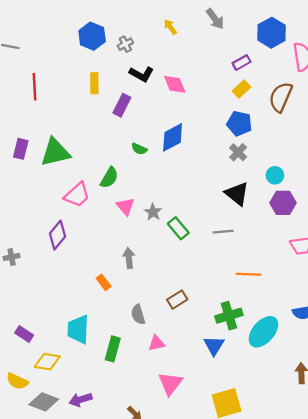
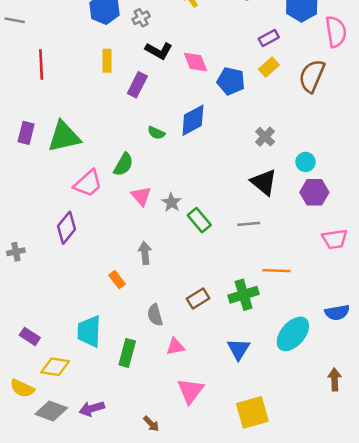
blue pentagon: (239, 124) -> (231, 81), moved
green cross: (229, 316) -> (244, 295), moved

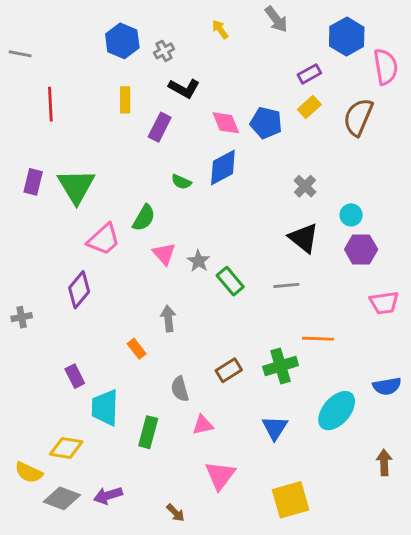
pink diamond: (195, 62) -> (226, 123), moved
green triangle: (64, 137) -> (76, 186), turned -48
purple rectangle: (30, 336) -> (75, 376), moved, turned 30

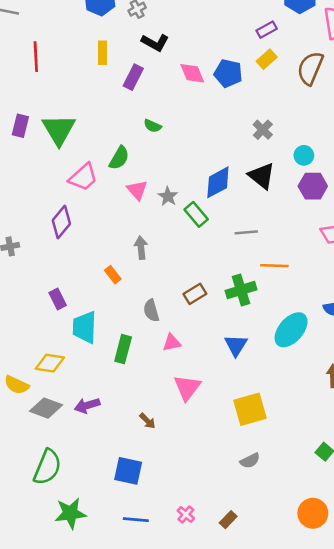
blue diamond: (223, 167) -> (218, 182), moved
gray line: (286, 285) -> (246, 232), moved

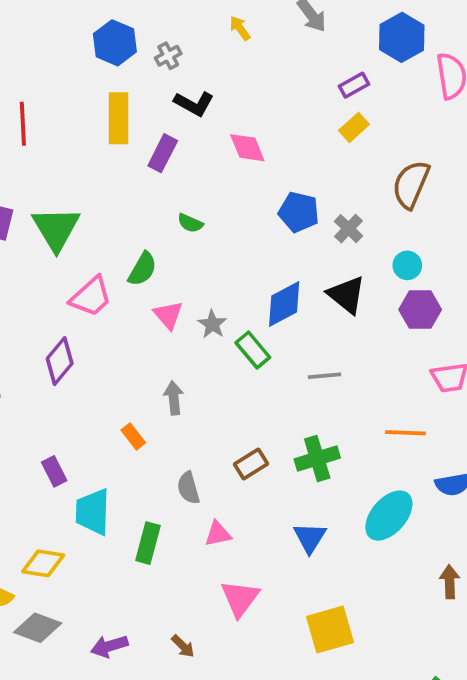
yellow rectangle: (102, 53) -> (119, 118), size x1.5
brown semicircle: (310, 68) -> (411, 184), moved
blue pentagon: (228, 73) -> (299, 212), moved
orange line: (274, 266) -> (405, 433), moved
purple arrow: (87, 405) -> (109, 646), moved

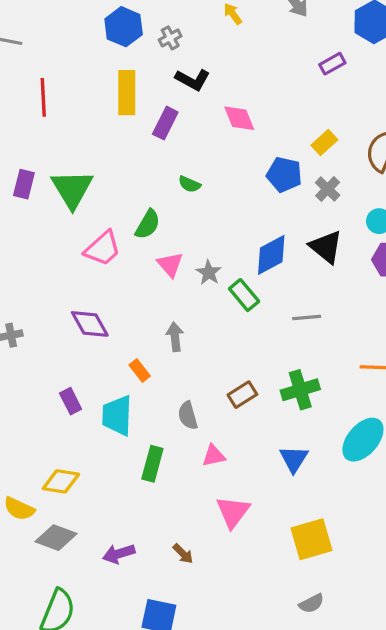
yellow rectangle: (354, 127) -> (324, 142), moved
purple diamond: (60, 361) -> (90, 324), moved, turned -69
cyan trapezoid: (93, 512) -> (117, 416), moved

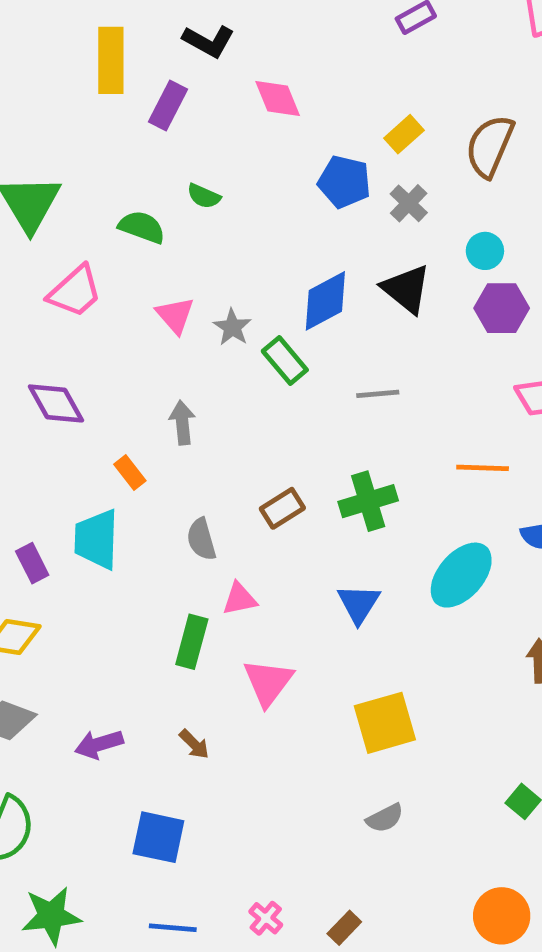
green semicircle: (148, 224) -> (142, 227), moved, turned -100
purple rectangle: (71, 401) -> (32, 563), moved
green rectangle: (152, 464) -> (192, 642), moved

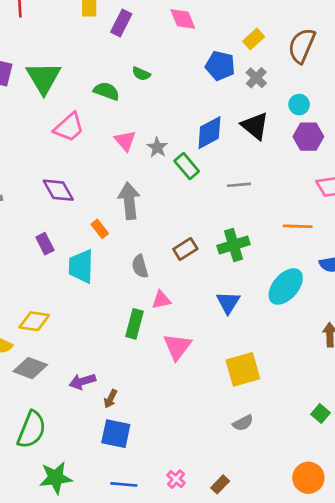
gray arrow: (182, 423) -> (129, 201), size x1.5
purple rectangle: (32, 563) -> (45, 244), moved
brown arrow: (194, 744) -> (110, 399), moved, turned 72

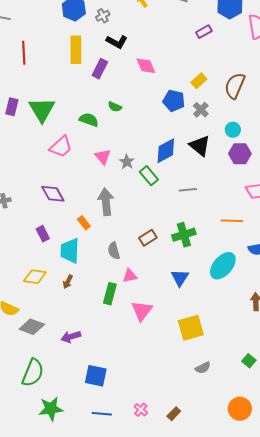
yellow diamond: (34, 321) -> (35, 277), moved
brown arrow: (110, 399) -> (68, 282), moved
gray semicircle: (243, 423) -> (203, 368), moved

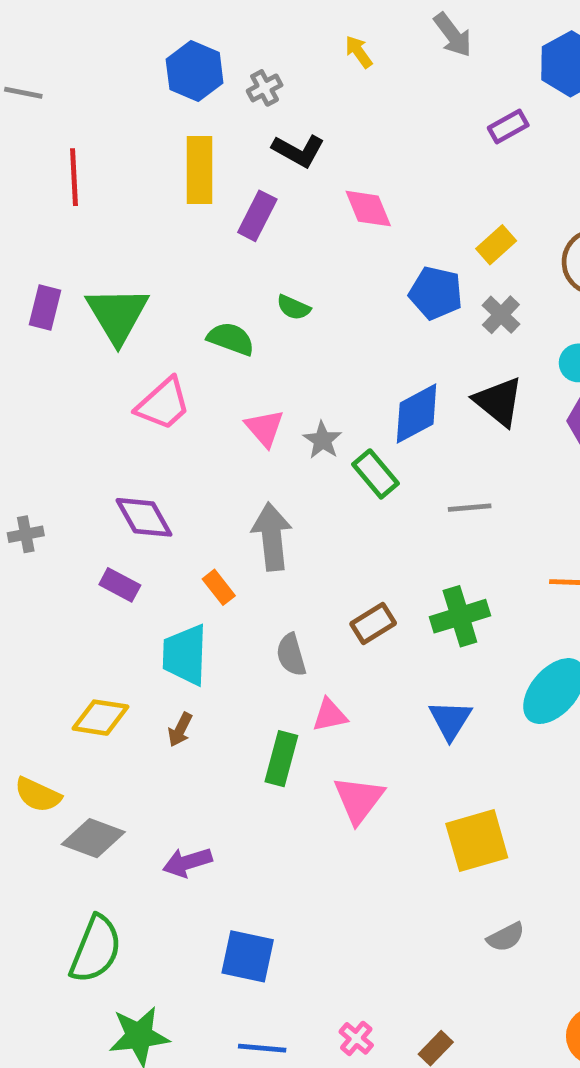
purple rectangle: (43, 234) -> (120, 585), moved, turned -35

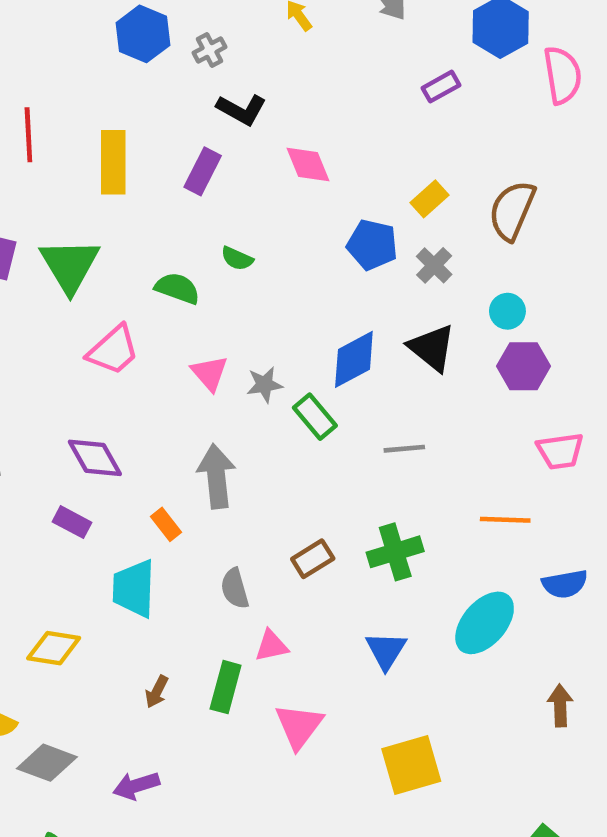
yellow rectangle: (199, 170) -> (113, 162), moved
gray star: (322, 440) -> (265, 385), turned 30
brown arrow: (180, 730) -> (157, 692), moved

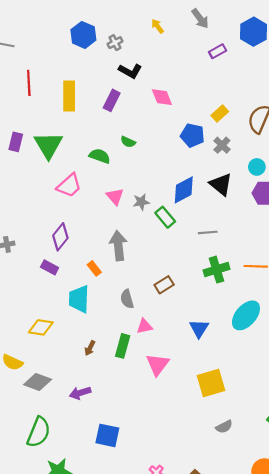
purple rectangle: (441, 87) -> (218, 51), moved
purple diamond: (95, 458) -> (60, 237), turned 68
green cross: (395, 552) -> (216, 270), moved

